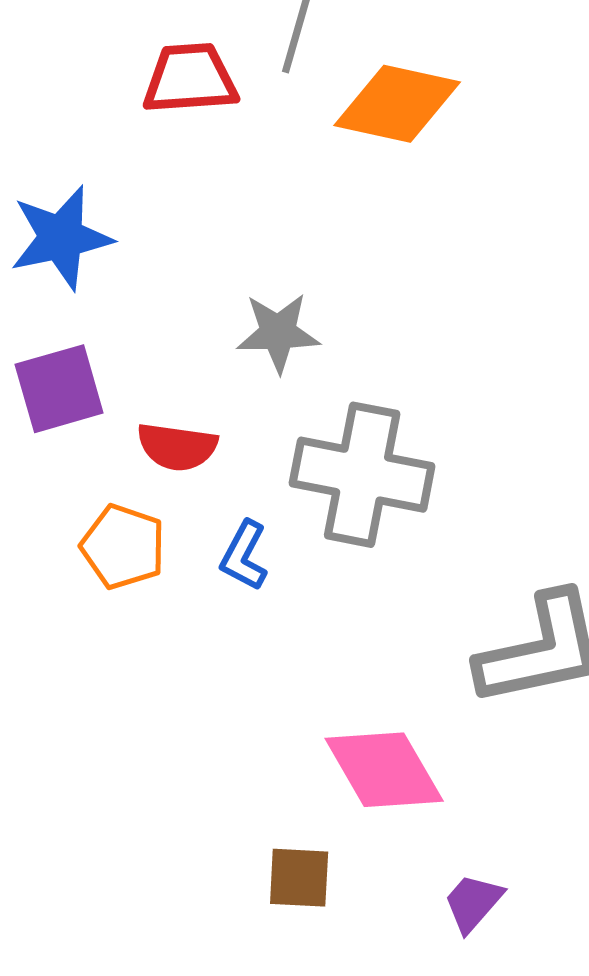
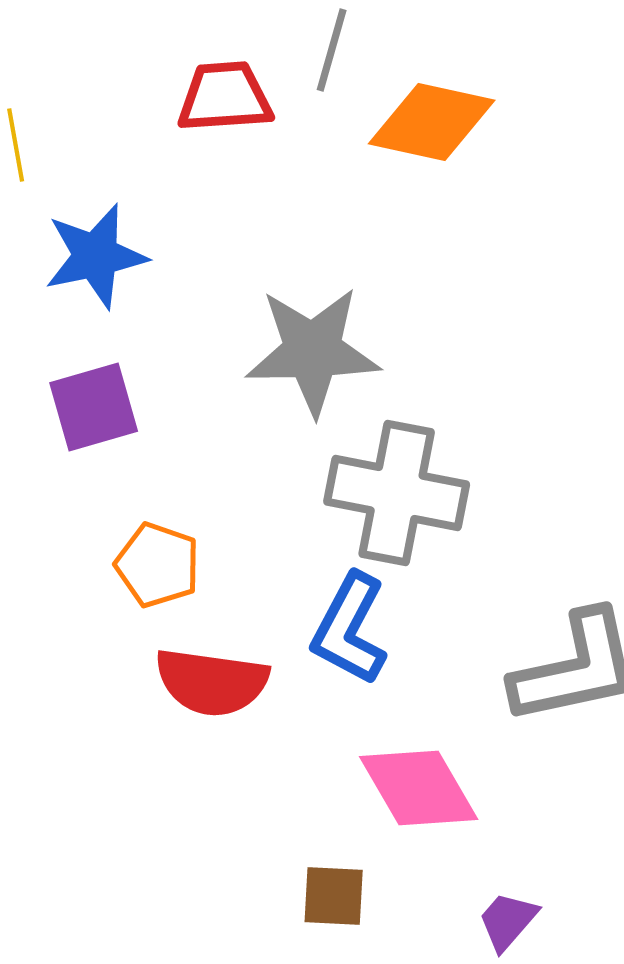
gray star: (278, 333) -> (313, 351), size x1.6
red semicircle: (177, 447) -> (212, 682), moved, size x1.4
blue L-shape: (244, 556) -> (350, 629), moved, size x1.6

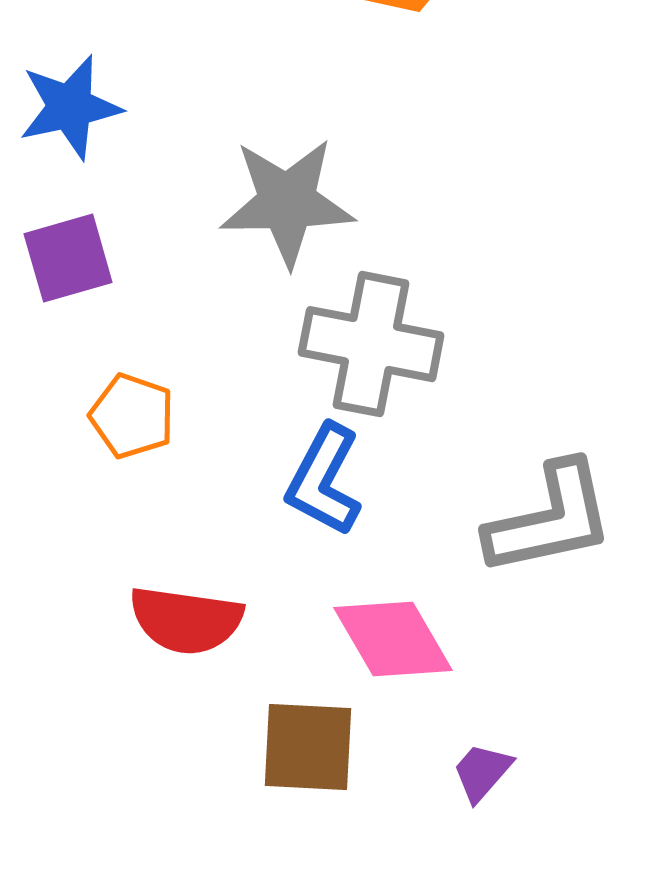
red semicircle: (212, 682) -> (186, 620), moved
brown square: (334, 896) -> (308, 747), size x1.5

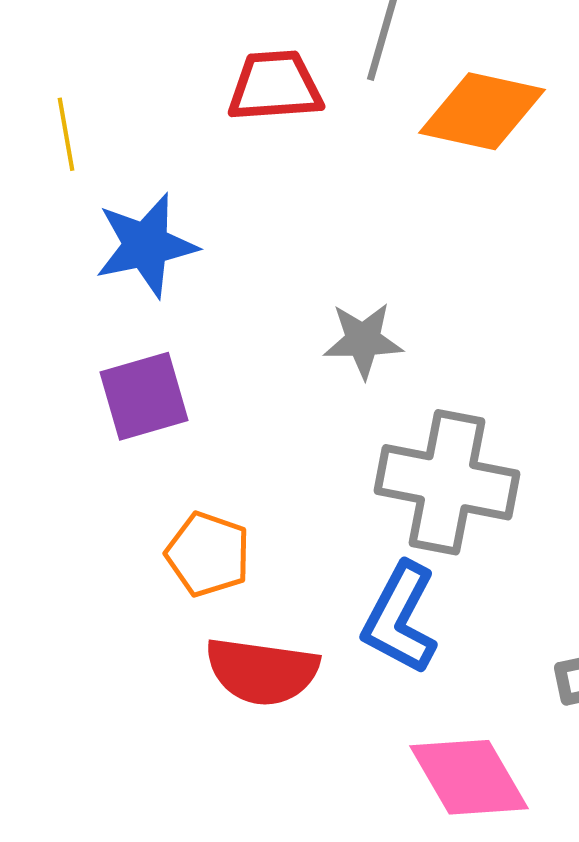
gray star: (287, 202) -> (363, 340), size x0.6
red semicircle: (186, 620) -> (262, 671), moved

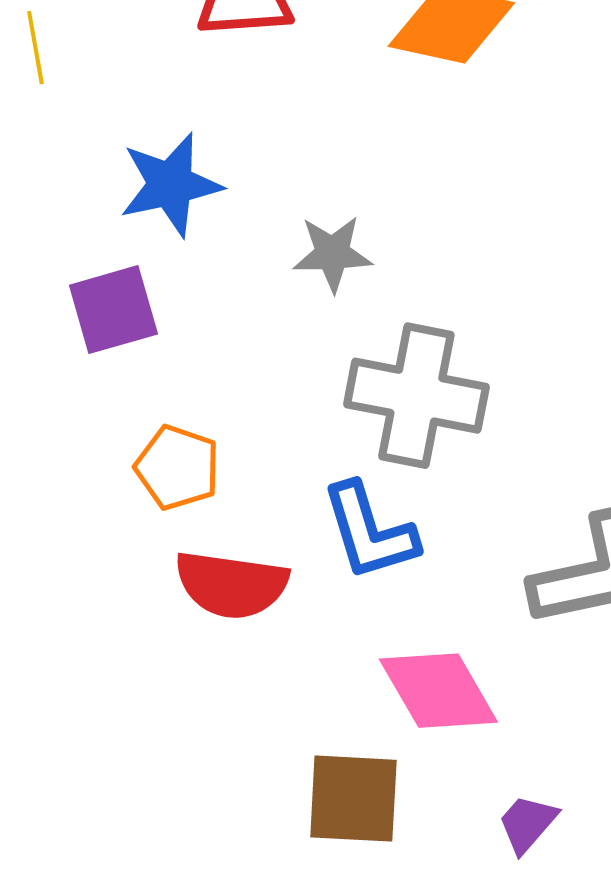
blue star: (146, 245) -> (170, 185), moved
blue L-shape: (400, 618) -> (369, 532), turned -45

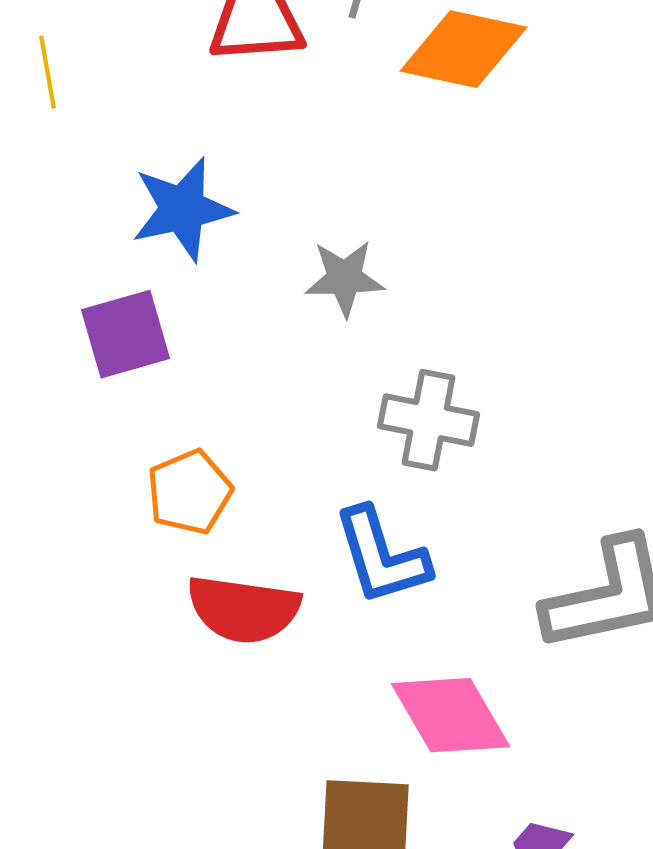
gray cross: (416, 396) -> (428, 420), size x0.7
orange pentagon: (177, 468) -> (190, 492), turned 30

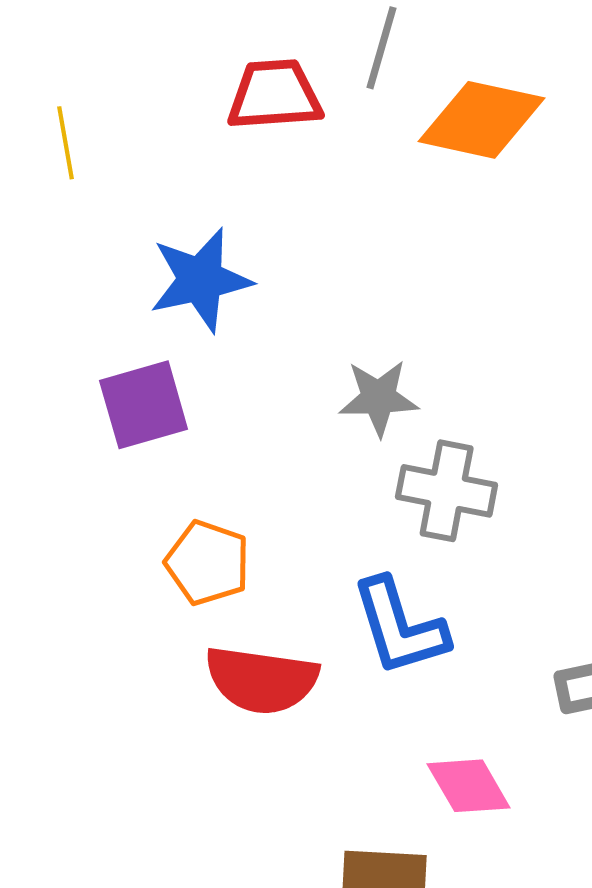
gray star: (344, 278) -> (379, 398), moved
orange pentagon: (190, 492) -> (208, 563), turned -30
pink diamond: (450, 715) -> (469, 786), size x0.7

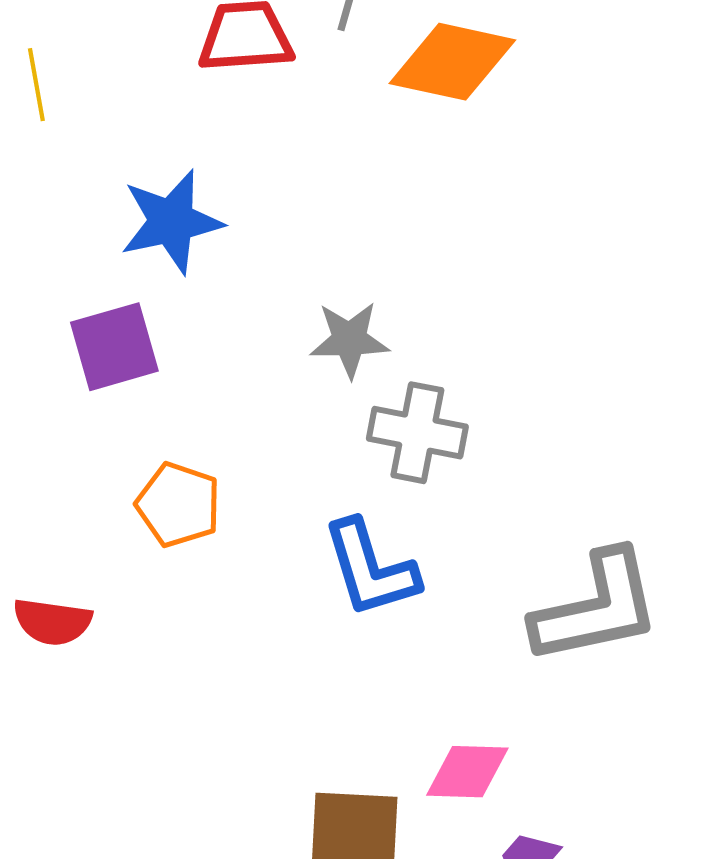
red semicircle: (262, 680) -> (52, 622), moved, size x0.7
pink diamond: (469, 786) -> (467, 772), moved, turned -58

